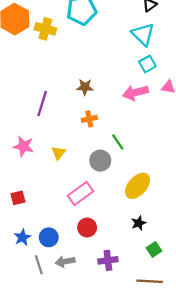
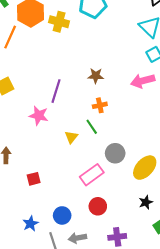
green line: (118, 142) -> (92, 127), moved
pink star: (23, 146) -> (39, 116), moved
gray circle: (100, 161) -> (115, 153), moved
blue star: (22, 237) -> (31, 224), moved

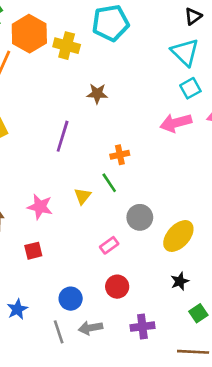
brown star: (96, 76) -> (97, 94), moved
pink star: (39, 116) -> (40, 207), moved
pink rectangle: (92, 175) -> (109, 245), size x0.6
blue star: (31, 224) -> (17, 309), moved

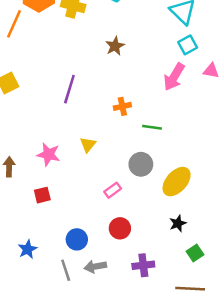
brown star: (97, 94) -> (115, 46), moved, turned -30
pink arrow: (176, 123) -> (174, 77), turned -44
green line: (109, 183) -> (152, 127), moved, turned -48

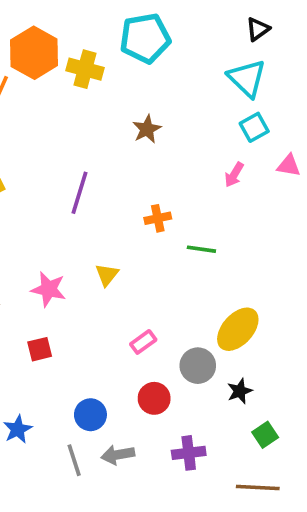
pink arrow: (174, 77) -> (234, 175), size x0.6
gray circle: (141, 164) -> (198, 366), moved

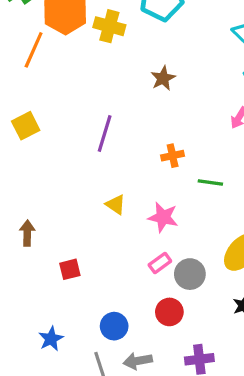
yellow triangle: (107, 275) -> (116, 205), moved, turned -35
pink star: (49, 289) -> (163, 217), moved
gray circle: (198, 366) -> (190, 274), moved

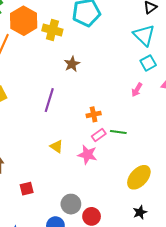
brown star: (163, 78) -> (72, 64), moved
pink rectangle: (160, 263) -> (99, 135), moved
gray circle: (190, 274) -> (71, 204), moved

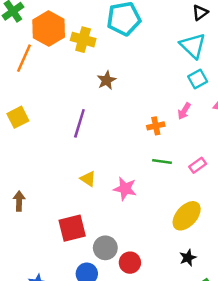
orange cross: (94, 114) -> (156, 126), moved
pink rectangle: (99, 135) -> (198, 165), moved
red square: (27, 189) -> (72, 228), moved, size x1.6

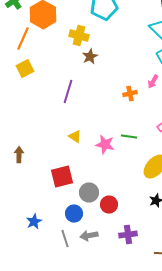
yellow cross: (83, 40) -> (79, 36), moved
yellow square: (18, 117) -> (25, 69), moved
green line: (162, 162) -> (129, 137), moved

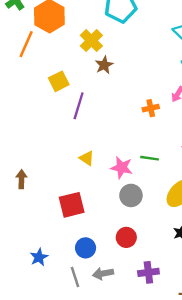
yellow cross: (79, 36) -> (91, 41), turned 30
yellow square: (25, 69) -> (59, 81), moved
gray circle: (89, 193) -> (131, 195), moved

